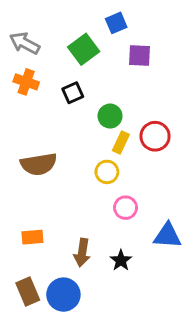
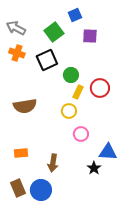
black square: (73, 93) -> (47, 60), size x1.5
black star: (121, 260) -> (94, 168), moved

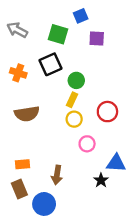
green square: (54, 32) -> (58, 34), turned -36
orange cross: (17, 53) -> (18, 73), moved
red circle: (100, 88) -> (107, 112), moved
yellow rectangle: (78, 92) -> (72, 100), moved
brown rectangle: (18, 188) -> (19, 189), moved

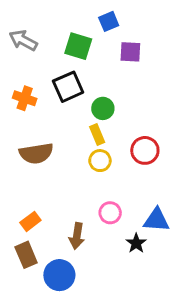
yellow rectangle: (72, 100) -> (97, 135), turned -48
pink circle: (87, 144) -> (110, 213), moved
orange rectangle: (23, 164) -> (30, 221), turned -32

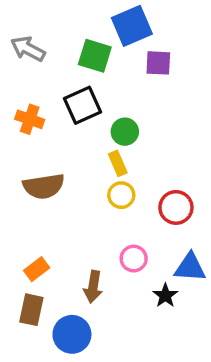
blue square: (109, 21) -> (132, 26), size x1.6
red circle: (145, 150) -> (176, 207), moved
brown rectangle: (26, 255) -> (31, 310), turned 35

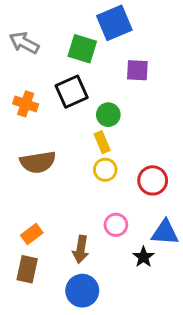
purple square: (158, 63) -> (137, 70), moved
blue circle: (72, 334) -> (82, 291), moved

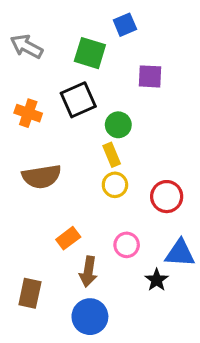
blue square: (114, 23) -> (125, 25), size x0.6
orange rectangle: (32, 234) -> (68, 238), moved

